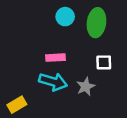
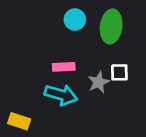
gray star: (86, 87) -> (99, 82), moved
yellow rectangle: (17, 105) -> (19, 121), turned 48

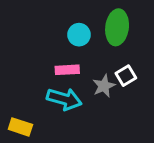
cyan circle: (75, 20) -> (79, 35), moved
white square: (119, 72) -> (126, 76), turned -30

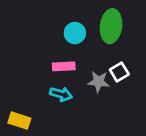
gray star: (104, 86) -> (98, 82), turned 30
cyan arrow: (64, 99) -> (61, 94), size x0.7

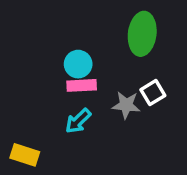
cyan circle: (75, 33) -> (78, 64), moved
cyan arrow: (61, 94) -> (78, 121), turned 120

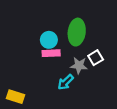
green ellipse: (142, 34) -> (77, 32), moved
cyan arrow: (78, 121) -> (66, 82), moved

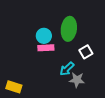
gray star: (79, 65) -> (77, 80), moved
cyan arrow: (66, 82) -> (67, 69), moved

